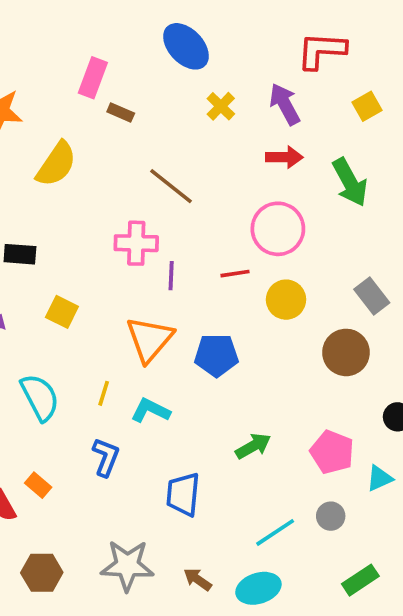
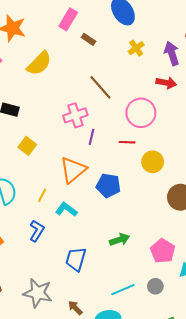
brown rectangle: (121, 113) -> (89, 39), moved
pink circle: (278, 229) -> (141, 113), moved
pink cross: (136, 243) -> (75, 115), turned -30

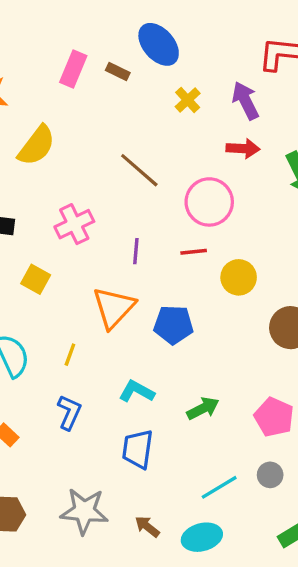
brown rectangle: (89, 39) -> (118, 72), moved
pink cross: (75, 115) -> (74, 224), moved
cyan L-shape: (66, 209) -> (137, 391), moved

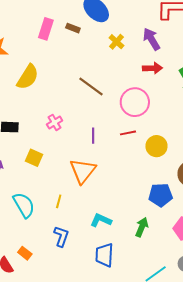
pink cross: (74, 224) -> (55, 122), size x0.7
blue pentagon: (173, 325) -> (161, 195), moved
green arrow: (203, 408) -> (142, 227), turned -36

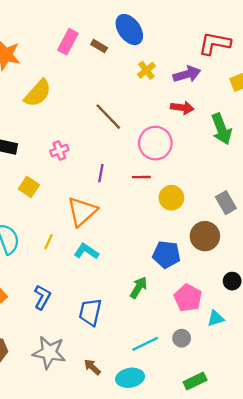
purple arrow: (151, 39) -> (187, 74), turned 95
cyan L-shape: (101, 220) -> (86, 251), moved
blue L-shape: (61, 236) -> (42, 297), moved

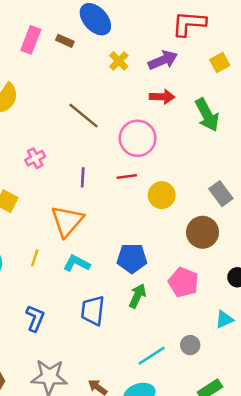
blue pentagon: (166, 254) -> (132, 258), moved
pink pentagon: (188, 298) -> (183, 282), moved
blue trapezoid: (90, 312) -> (93, 311), moved

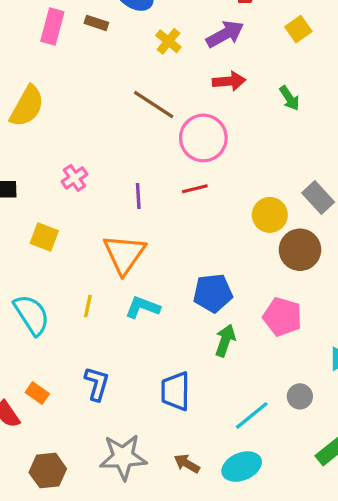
green arrow: (207, 115) -> (289, 98), size x0.6
brown line: (84, 116) -> (154, 105), moved
yellow circle: (162, 195) -> (270, 215), moved
blue trapezoid: (93, 311) -> (175, 391), moved

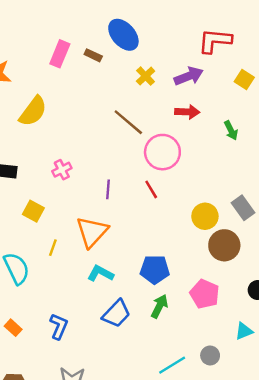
yellow square: (298, 29) -> (244, 79), turned -30
red line: (195, 189) -> (151, 189), turned 66
yellow line: (88, 306) -> (53, 248), moved
blue trapezoid: (175, 391) -> (116, 314), moved, turned -144

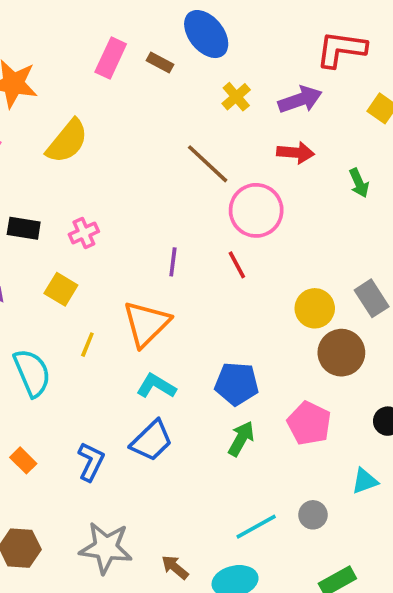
pink cross: (62, 170) -> (84, 233), moved
blue trapezoid: (116, 314) -> (152, 441), moved

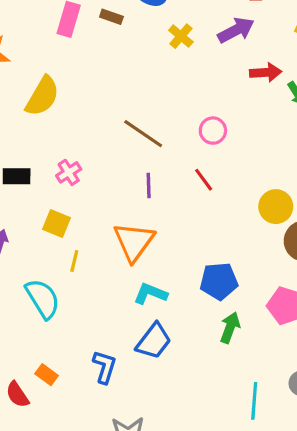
red arrow: (296, 153) -> (266, 72), moved
brown line: (208, 164) -> (143, 134), moved
pink circle: (256, 210) -> (213, 131), size x0.6
yellow line: (87, 345) -> (74, 261), moved
cyan line: (256, 527) -> (254, 401), turned -48

